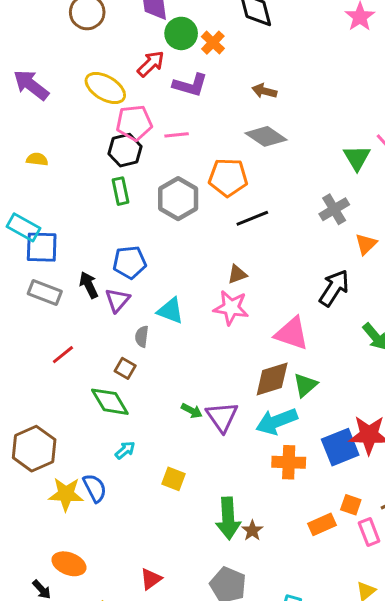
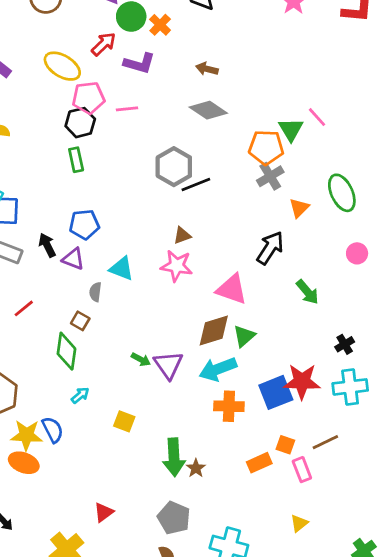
orange pentagon: (228, 177) -> (266, 147), moved
gray hexagon: (178, 199) -> (174, 167), moved
purple triangle: (117, 300) -> (73, 259), turned -50
green diamond: (110, 402) -> (66, 351), turned 39
orange ellipse: (69, 564) -> (24, 463), moved

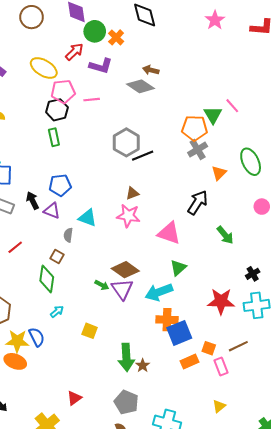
gray diamond: (208, 110) -> (141, 86), moved
brown diamond: (214, 331) -> (125, 270), moved, turned 52
blue square: (276, 392) -> (179, 333), moved

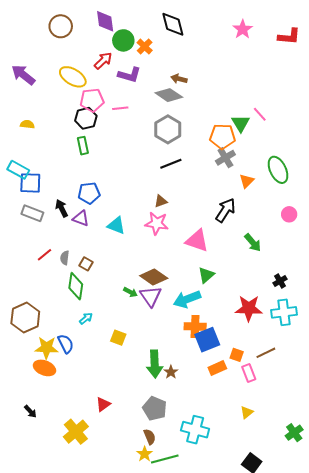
gray hexagon: (126, 142) -> (168, 129), moved
gray semicircle: (68, 235) -> (65, 258), moved

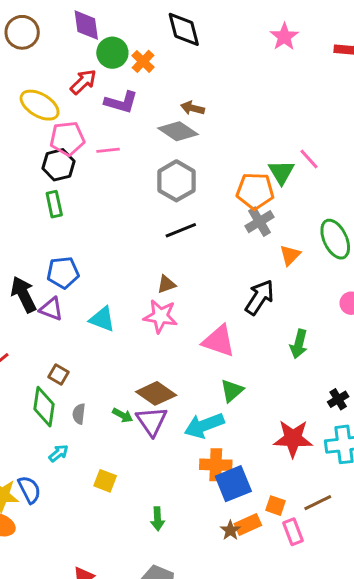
black arrow: (62, 208) -> (24, 294), size x1.4
green arrow: (253, 243) -> (299, 344), turned 54
gray semicircle: (65, 258) -> (79, 414), moved
green arrow: (155, 364) -> (158, 519), size x0.6
brown star: (171, 372) -> (230, 530), moved

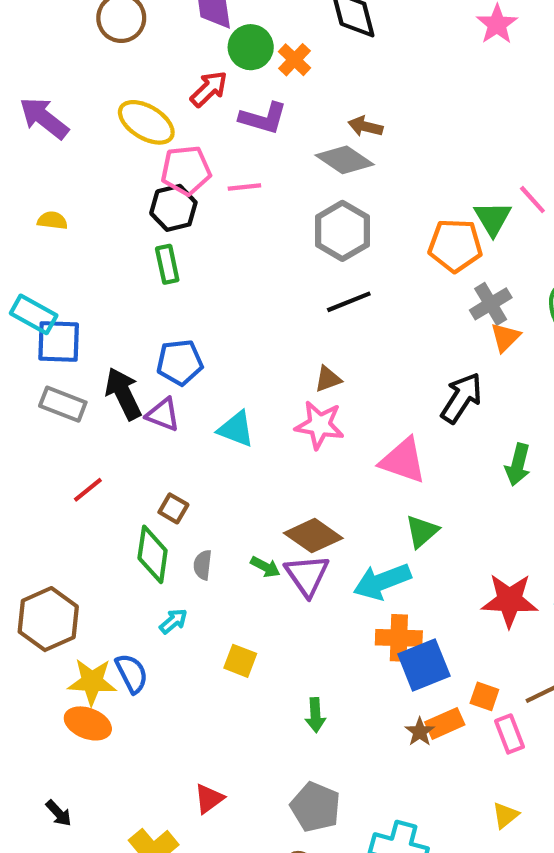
gray cross: (259, 222) -> (491, 304), moved

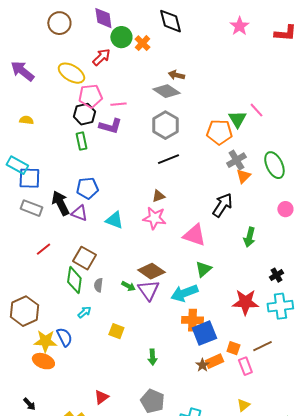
purple L-shape: (263, 118) -> (110, 126), moved
brown square: (173, 508) -> (84, 258), size x1.6

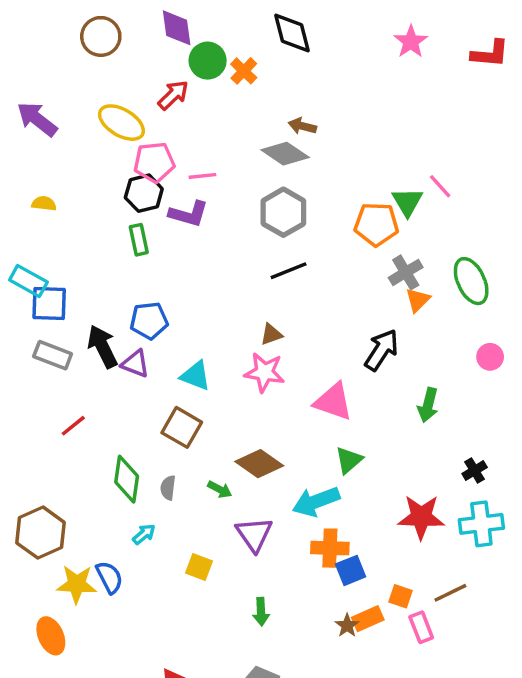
brown square: (84, 258) -> (182, 427), moved
purple triangle: (148, 290) -> (254, 534), moved
blue square: (204, 333) -> (351, 570), size x0.7
orange ellipse: (43, 361) -> (51, 636), moved, turned 45

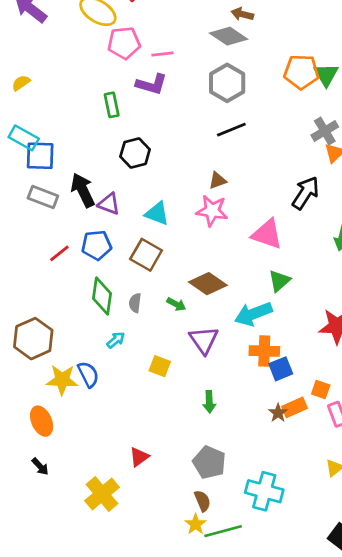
black hexagon: (144, 193) -> (135, 153), moved
yellow semicircle: (44, 204) -> (21, 83), moved, turned -42
orange pentagon: (376, 224) -> (301, 72), moved
blue pentagon: (149, 321) -> (97, 245), moved

